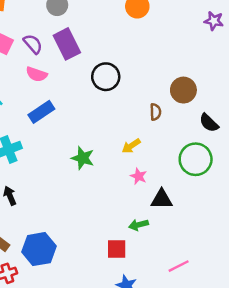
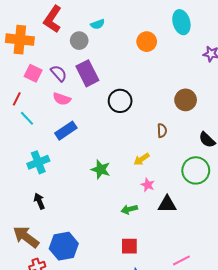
brown circle: (183, 90) -> (186, 100), moved
green arrow: (139, 225) -> (129, 209), moved

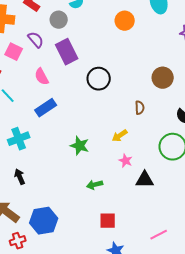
purple semicircle: (59, 73) -> (36, 40), moved
pink semicircle: (62, 99) -> (42, 77), turned 42
green arrow: (129, 209) -> (95, 185), moved

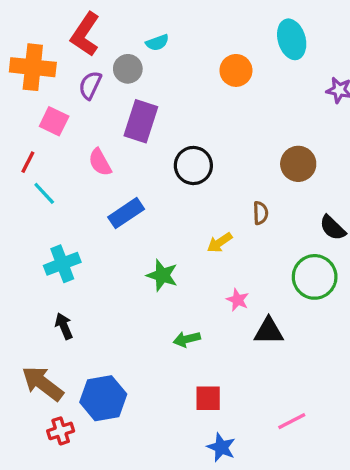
purple semicircle: (36, 40) -> (90, 85), moved, turned -114
purple rectangle: (67, 52) -> (141, 121), turned 45
blue rectangle: (46, 108) -> (126, 213), moved
yellow arrow: (120, 136) -> (220, 243), moved

